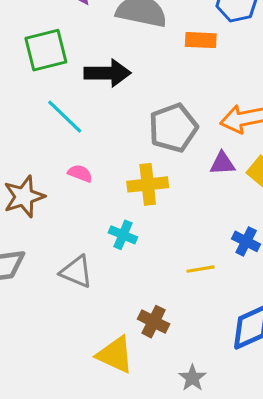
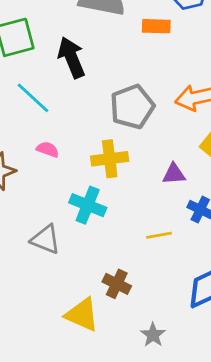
black arrow: (107, 73) -> (71, 58), turned -111
purple triangle: (222, 163) -> (174, 174), moved
cyan cross: (123, 235) -> (88, 205), size x1.4

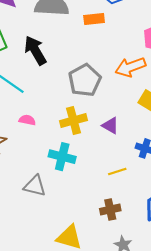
purple triangle: (174, 174) -> (110, 126), moved, turned 42
brown cross: (117, 284) -> (110, 210), moved, turned -30

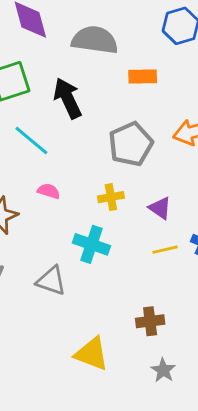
orange rectangle: (94, 19) -> (143, 76), moved
yellow cross: (73, 121) -> (111, 197), size x0.7
yellow line: (117, 172) -> (165, 250), moved

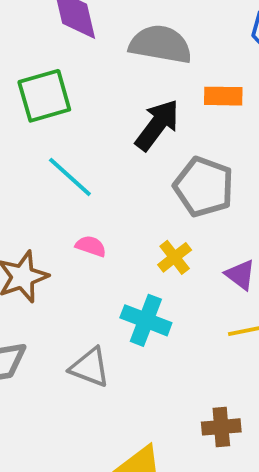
black arrow: (68, 98) -> (157, 125), moved, turned 60
gray pentagon: (131, 144) -> (204, 187), turned -30
yellow cross: (111, 197) -> (175, 257), turned -30

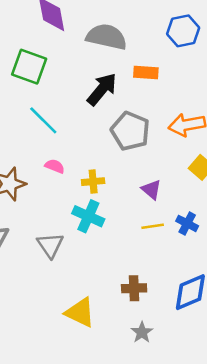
green square: (44, 96) -> (29, 67), turned 33
yellow cross: (175, 257) -> (93, 182), moved, turned 30
gray triangle: (90, 367) -> (50, 245), turned 32

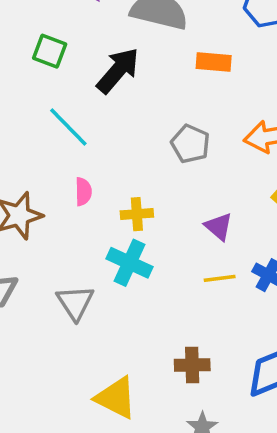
green square: (29, 67) -> (50, 51), size x0.7
black arrow: (102, 89) -> (118, 70), moved
gray pentagon: (130, 131) -> (190, 144), size x0.7
pink semicircle: (55, 166) -> (83, 192), turned 66

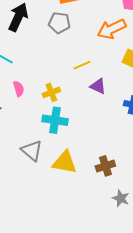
gray pentagon: (190, 144) -> (59, 23), moved
yellow line: (220, 278) -> (82, 65), moved
yellow triangle: (116, 398) -> (65, 162), moved

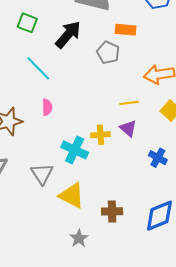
yellow line: (82, 65) -> (129, 103), moved
yellow cross: (51, 92) -> (101, 135), moved
gray star: (121, 198) -> (79, 238), moved

